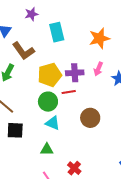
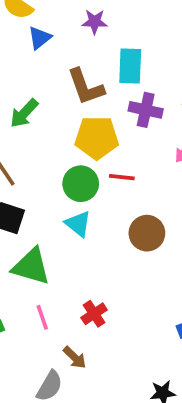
brown L-shape: (23, 51) -> (86, 87), moved
purple cross: (75, 73) -> (146, 110), moved
green triangle: (47, 149) -> (31, 266), moved, size x1.6

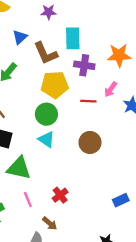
blue triangle: (40, 38) -> (20, 37), moved
red line: (122, 177) -> (88, 101), moved

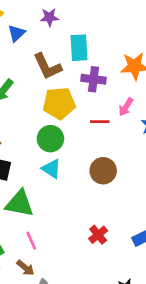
blue triangle: (20, 37) -> (16, 33), moved
red cross: (60, 195) -> (98, 235), moved
brown arrow: (50, 223) -> (25, 268), moved

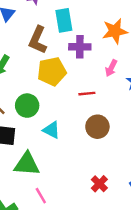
brown L-shape: (47, 66) -> (38, 40), turned 56
red line: (100, 122) -> (87, 94), moved
green circle: (50, 139) -> (27, 106), moved

